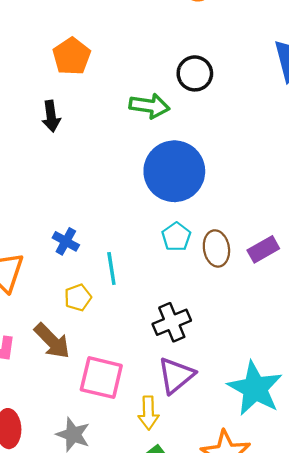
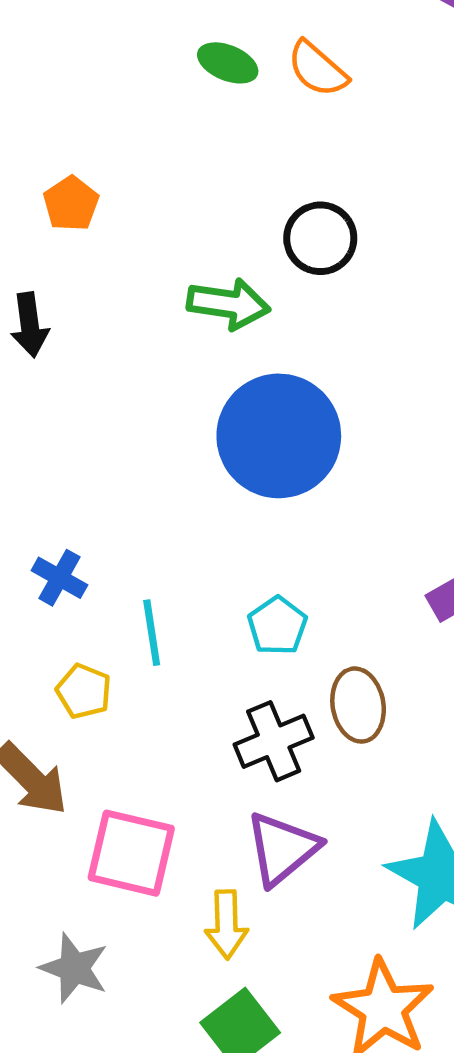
orange pentagon: (72, 56) -> (71, 204), size x0.7
cyan pentagon: (176, 237) -> (277, 626), moved
brown ellipse: (216, 248) -> (358, 705), moved
yellow pentagon: (78, 297) -> (84, 691), turned -30

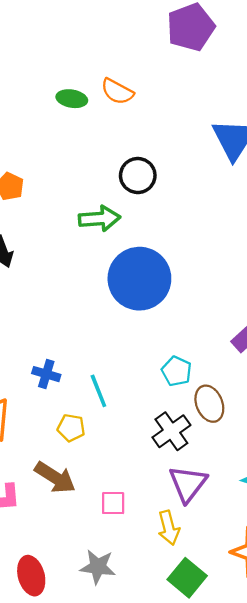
cyan pentagon: (277, 626) -> (177, 371), moved
pink square: (131, 853) -> (113, 503), size x0.6

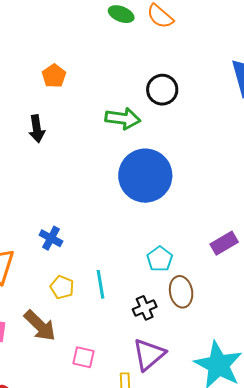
cyan line: (98, 391) -> (100, 284), moved
black cross: (171, 431) -> (145, 308), size x0.7

